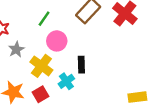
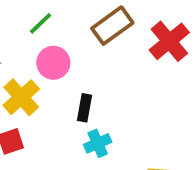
cyan cross: (66, 81) -> (98, 143), moved

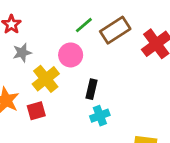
green line: (41, 23) -> (84, 25), moved

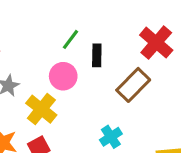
brown rectangle: (115, 30) -> (133, 85), moved
black rectangle: (92, 89) -> (97, 55), moved

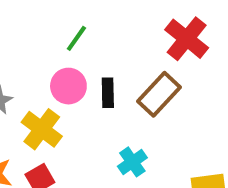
black rectangle: (97, 55) -> (108, 93), moved

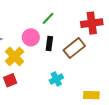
green line: (76, 38) -> (48, 18), moved
red cross: (187, 39) -> (92, 23), turned 35

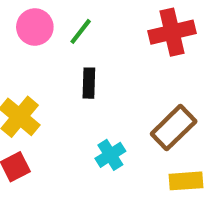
pink circle: (31, 37) -> (35, 27), moved
brown rectangle: (74, 48) -> (174, 128), moved

